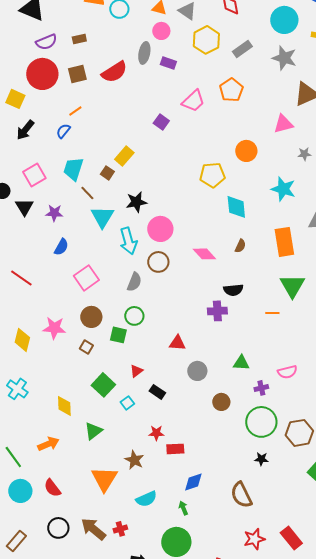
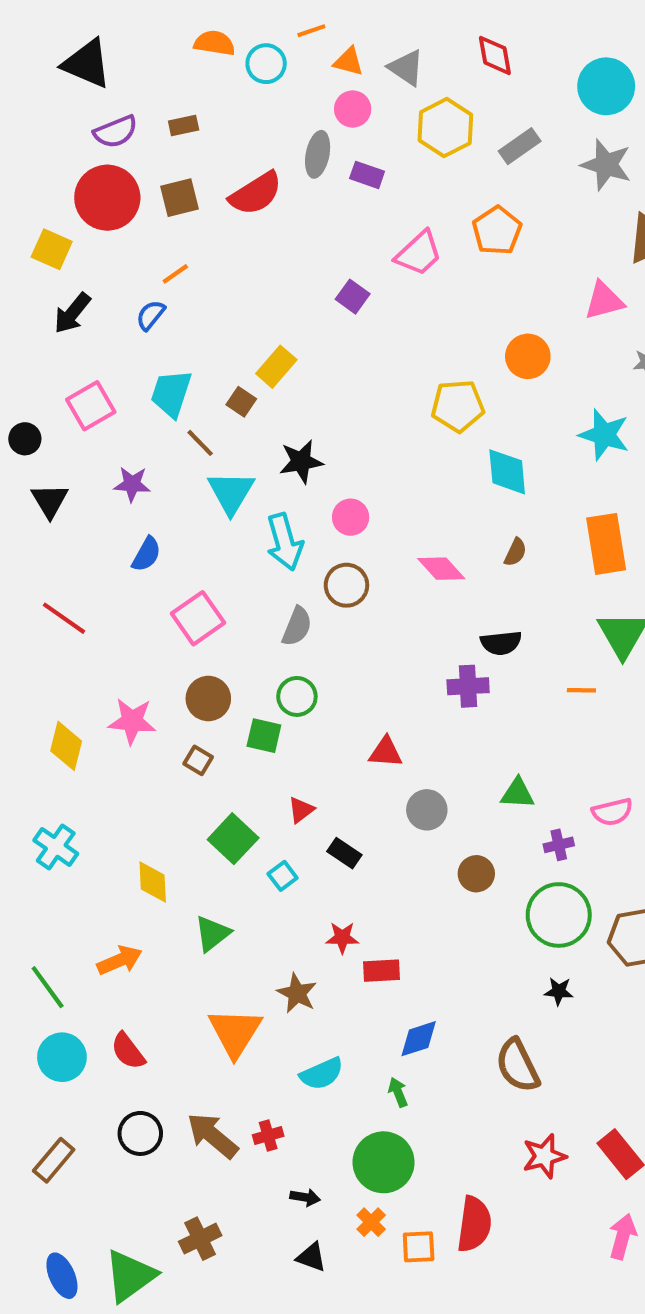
black triangle: (24, 207) -> (50, 501), moved
pink circle: (160, 229) -> (351, 517), size x0.7

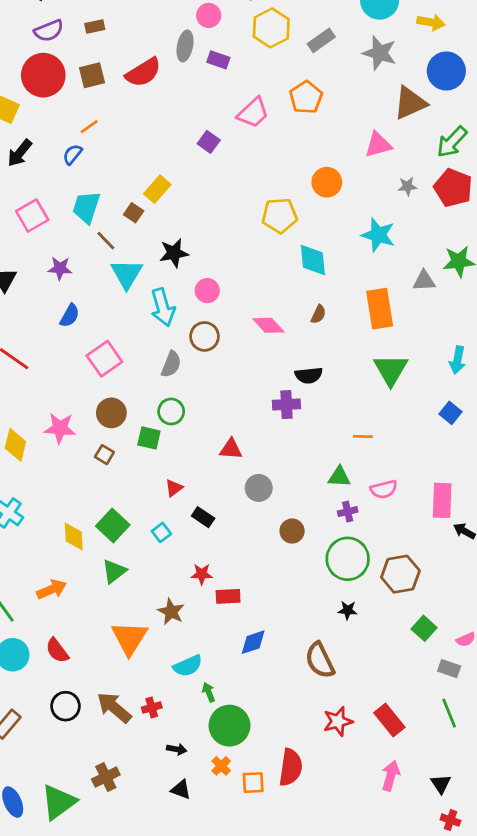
orange line: (581, 690) -> (363, 437), moved
green triangle: (518, 793) -> (339, 477), moved
green square: (233, 839) -> (113, 525), moved
green arrow: (398, 1092) -> (209, 692), moved

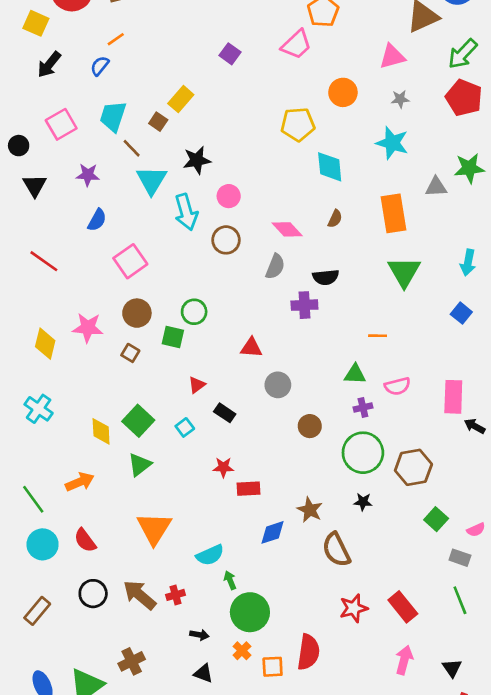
pink trapezoid: (253, 113) -> (296, 45), moved
gray star: (407, 186) -> (400, 99), moved
gray semicircle: (171, 364) -> (275, 267), moved
brown star: (171, 612) -> (310, 510), moved

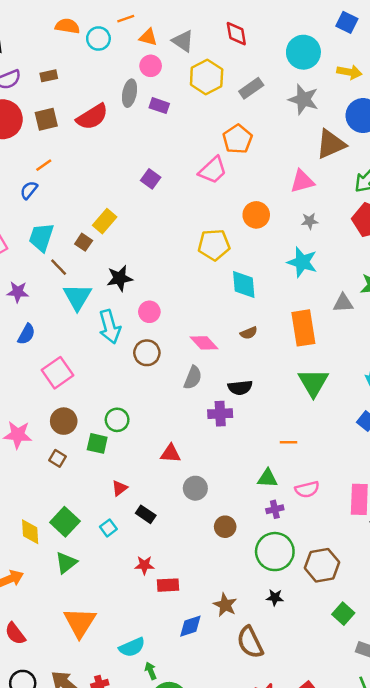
brown semicircle: (335, 219) -> (249, 333), turned 42

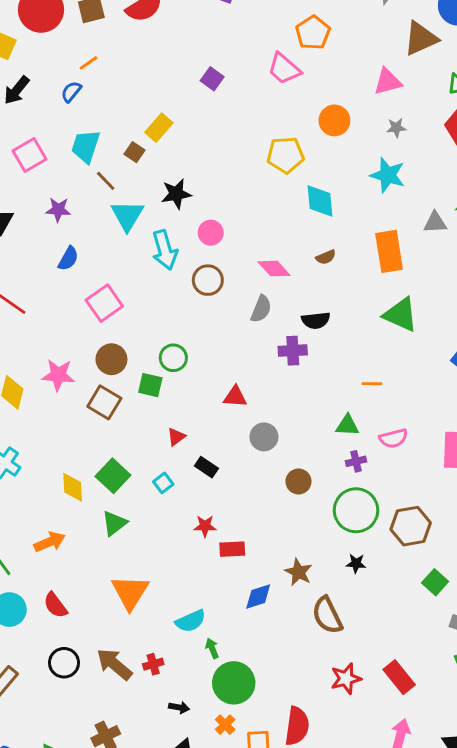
pink trapezoid: (213, 170) -> (284, 69), turned 84
green triangle: (313, 383) -> (401, 315), turned -36
brown square: (57, 458) -> (104, 402), size x1.6

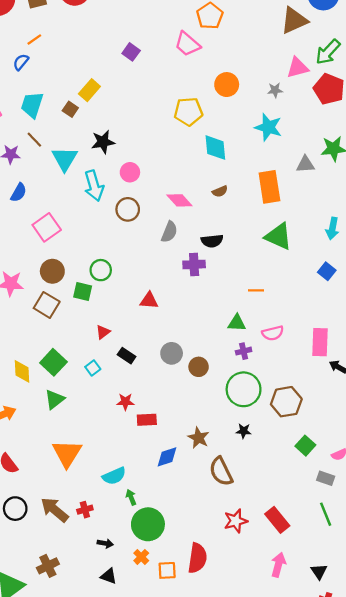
pink triangle: (388, 82) -> (298, 68), moved
brown line: (106, 181) -> (34, 140), moved
gray circle: (264, 437) -> (172, 353), moved

